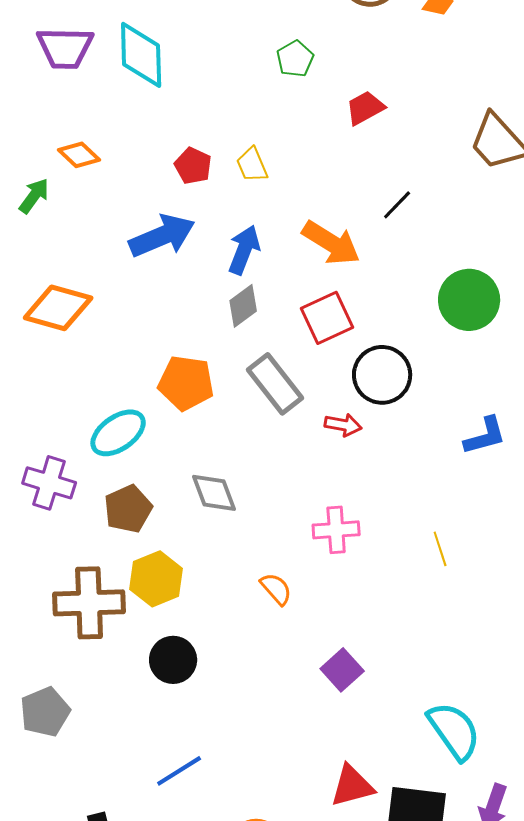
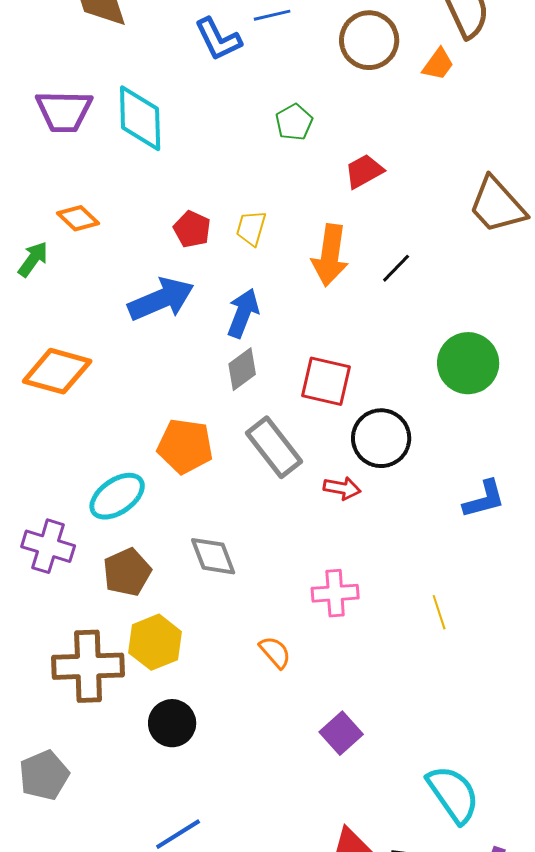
yellow trapezoid: (252, 165) -> (251, 228), turned 39
orange arrow: (331, 243) -> (330, 255), moved, turned 66
red square: (327, 318) -> (326, 381), turned 38

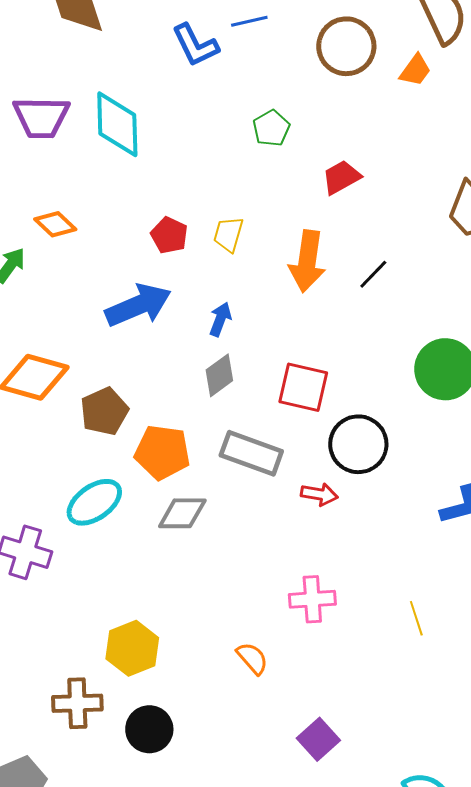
blue arrow: (243, 313) -> (220, 319), size x0.7
gray rectangle: (274, 447) -> (251, 453), turned -32
gray diamond: (213, 556) -> (182, 513), moved, turned -69
brown pentagon: (127, 572) -> (104, 411), moved
brown cross: (88, 666) -> (77, 703), moved, size x0.7

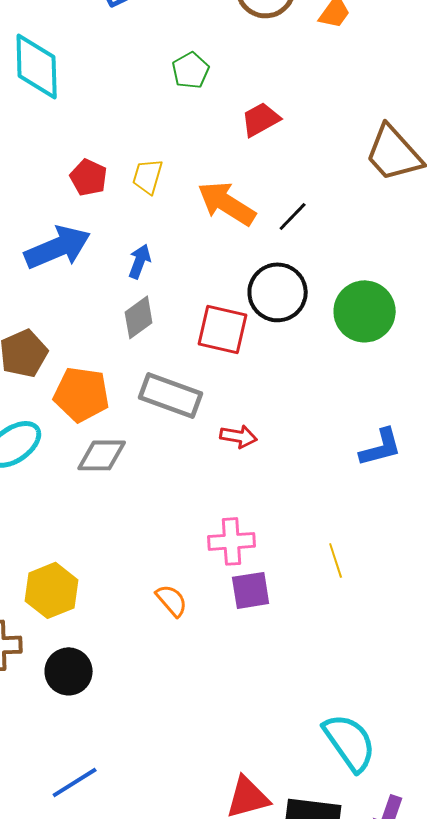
orange arrow: (307, 261) -> (227, 203), turned 114
black circle: (358, 444) -> (278, 292), moved
purple square: (318, 739) -> (251, 590), moved, turned 33

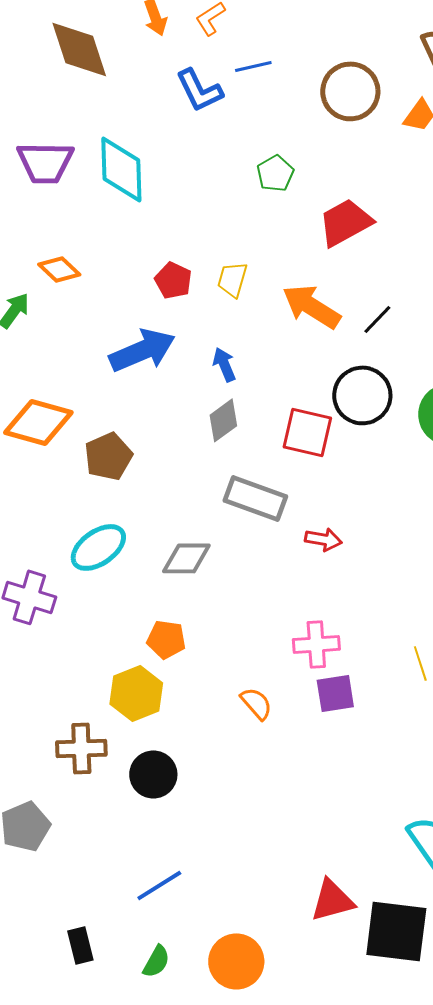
red trapezoid: (261, 119) -> (345, 222), size x1.4
blue arrow: (140, 261) -> (224, 364), turned -44
orange pentagon: (82, 394) -> (166, 639), moved, size x0.7

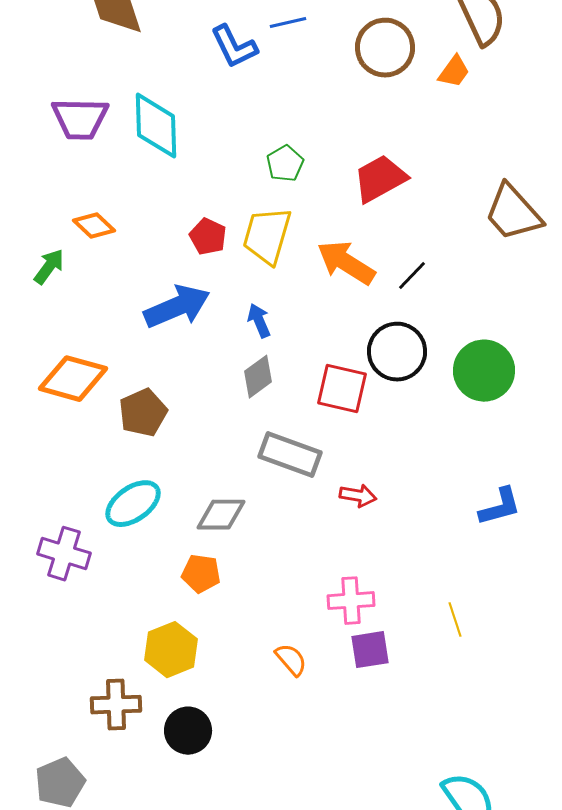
green pentagon: (275, 173) -> (285, 164), moved
yellow trapezoid: (232, 279) -> (267, 236), size x1.6
orange pentagon: (166, 639) -> (201, 574), moved

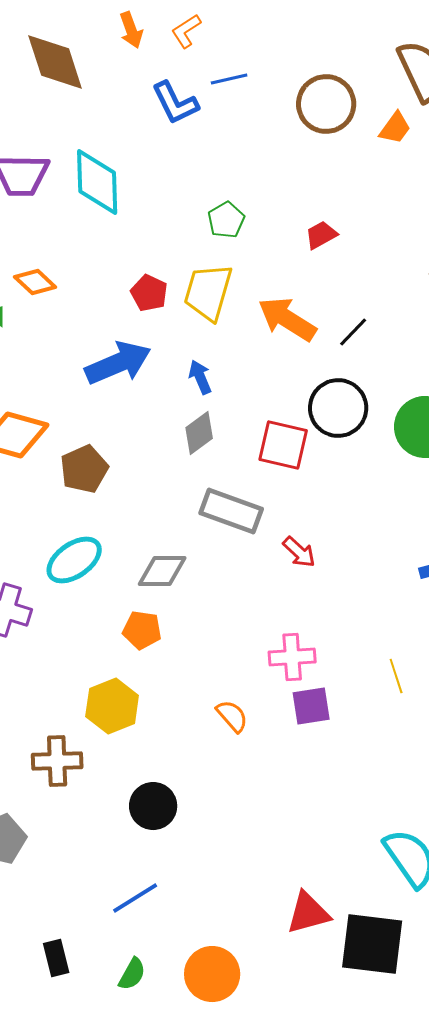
red trapezoid: (380, 179) -> (321, 235), size x0.6
red arrow: (358, 496) -> (299, 552), turned 33
black circle: (188, 731) -> (153, 806), moved

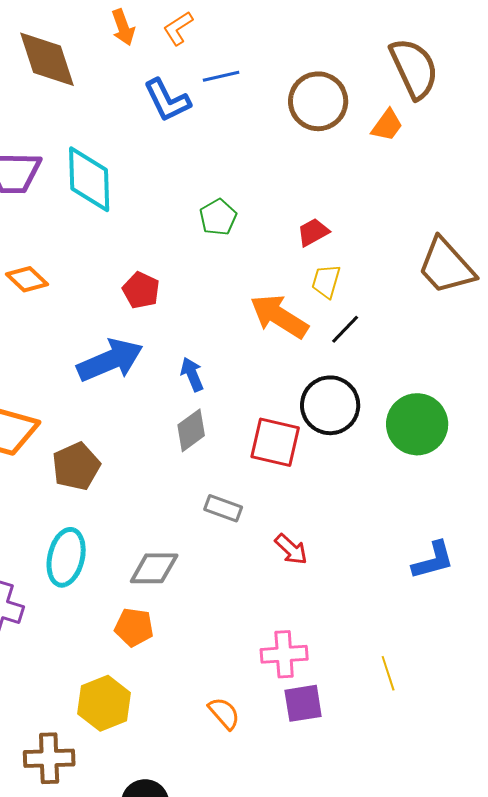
yellow trapezoid: (208, 292) -> (326, 281), moved, size x0.6
gray rectangle: (231, 511) -> (223, 508), size x0.6
cyan ellipse: (74, 560) -> (66, 557), turned -42

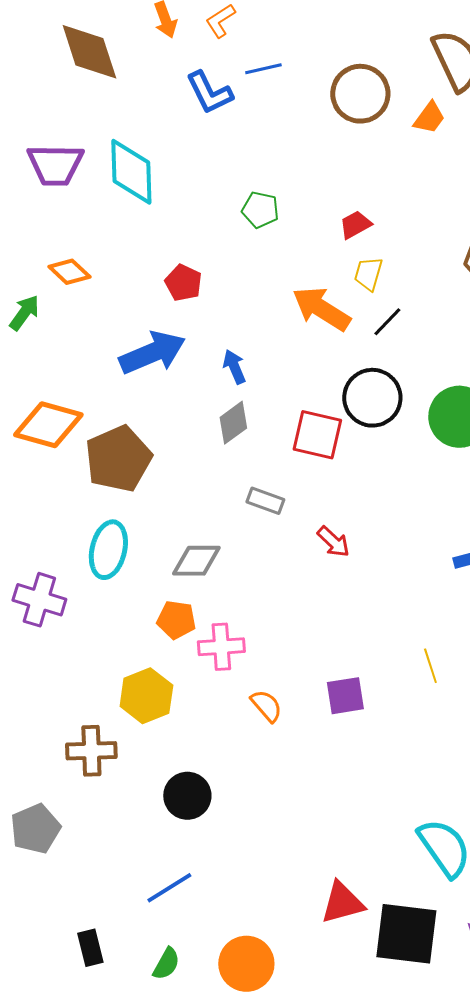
green pentagon: (218, 217) -> (260, 210), turned -30
brown pentagon: (76, 466) -> (118, 459), size x1.4
pink cross: (284, 654) -> (221, 647), moved

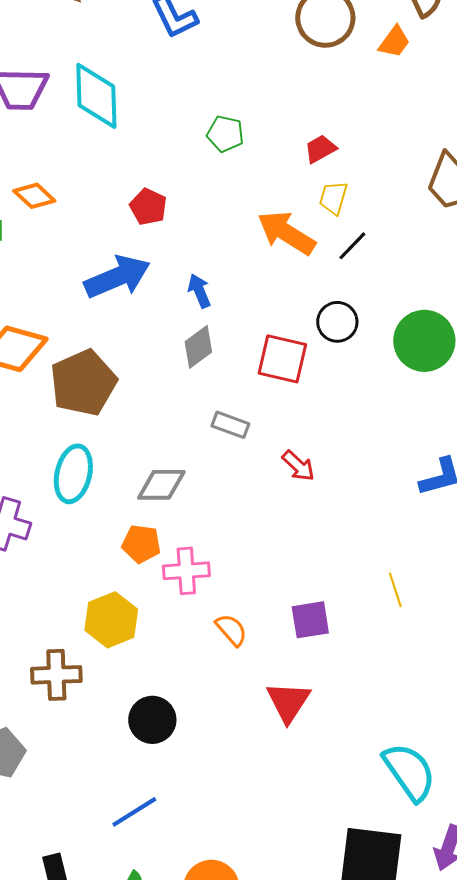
black circle: (372, 398) -> (337, 322), size x0.7
red triangle: (342, 903) -> (288, 702), moved, turned -42

